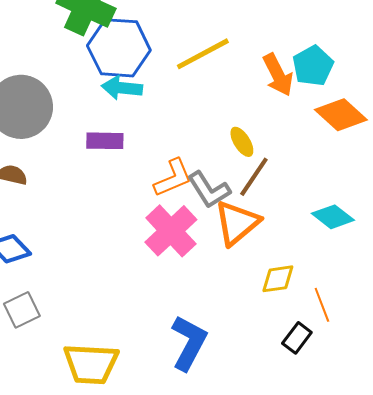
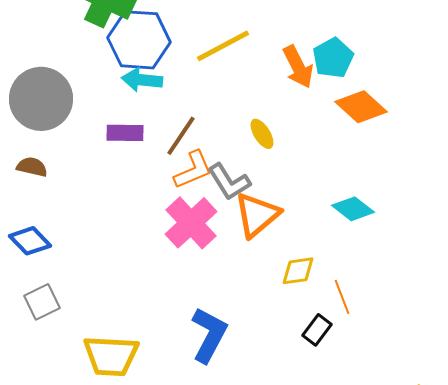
brown line: (254, 177) -> (181, 136), moved

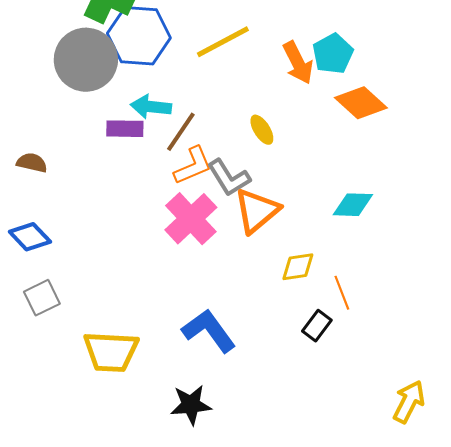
cyan arrow: (142, 80) -> (151, 107), moved
gray circle: (41, 99) -> (86, 60), moved
cyan diamond: (353, 209) -> (353, 205), turned -36
blue L-shape: (209, 335) -> (209, 331), turned -64

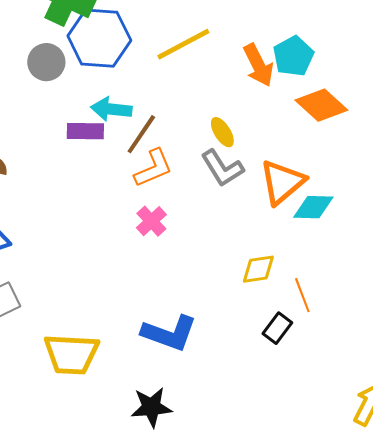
gray circle: (86, 60) -> (46, 62), size x0.6
gray L-shape: (229, 178) -> (222, 168), moved
orange triangle: (257, 211) -> (282, 182), moved
pink cross: (191, 219) -> (151, 221), size x0.6
blue L-shape: (209, 331) -> (169, 333), turned 146

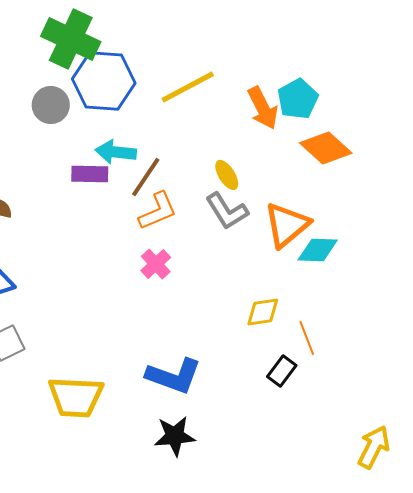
black star: (151, 407) -> (175, 436), moved

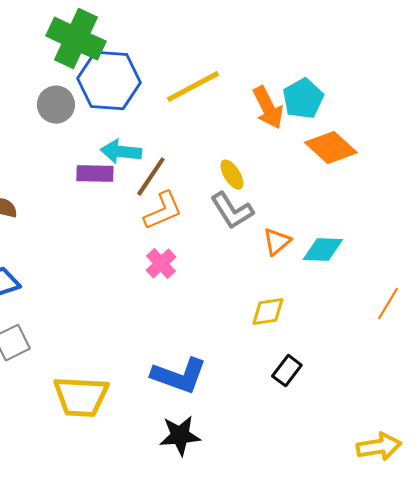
orange triangle: (287, 225) -> (277, 242), moved, size x0.6
orange line: (307, 338) -> (388, 304), moved, turned 52
yellow arrow: (374, 447) -> (379, 447), turned 54

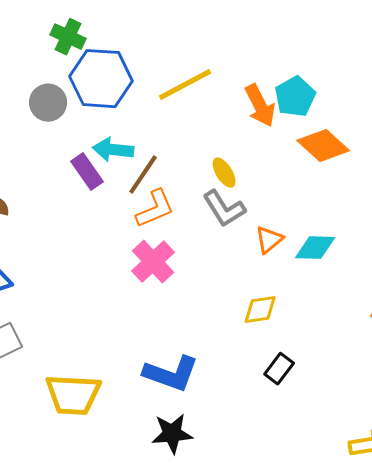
green cross: (76, 39) -> (68, 37), size x0.6
purple rectangle: (95, 174) -> (87, 172), turned 54
pink cross: (161, 264) -> (153, 262), size x1.4

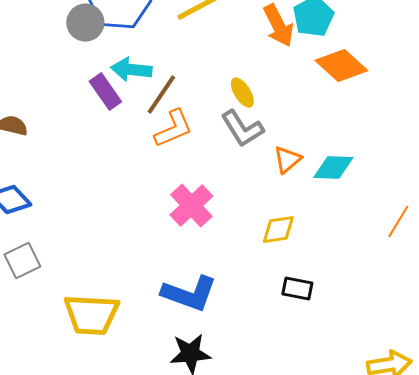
gray circle: (48, 103) -> (85, 23), moved
pink cross: (153, 262) -> (191, 206), moved
black rectangle: (279, 369) -> (297, 289), turned 64

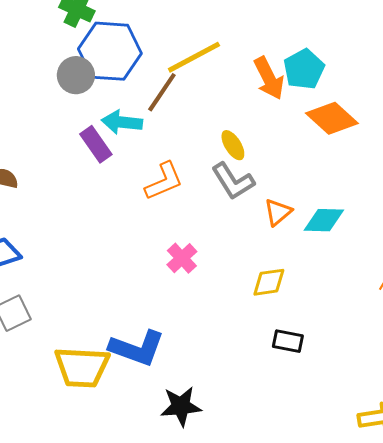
brown line: (161, 95) -> (162, 92), moved
pink cross: (191, 206) -> (182, 258), size x0.7
blue L-shape: (189, 294) -> (137, 348), moved

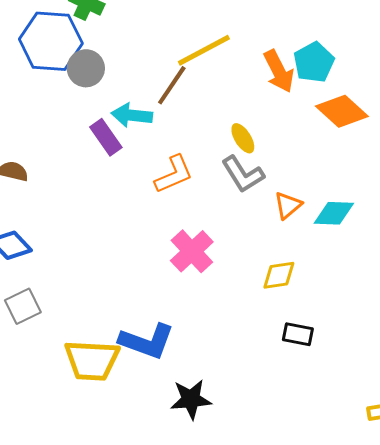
blue hexagon: (110, 51) -> (51, 41), moved
pink cross: (182, 258) -> (192, 251), size x1.4

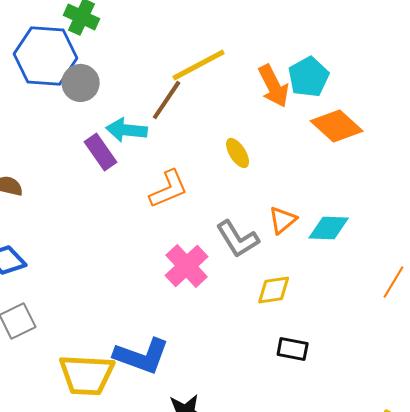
gray L-shape: (243, 174) -> (238, 239), moved

